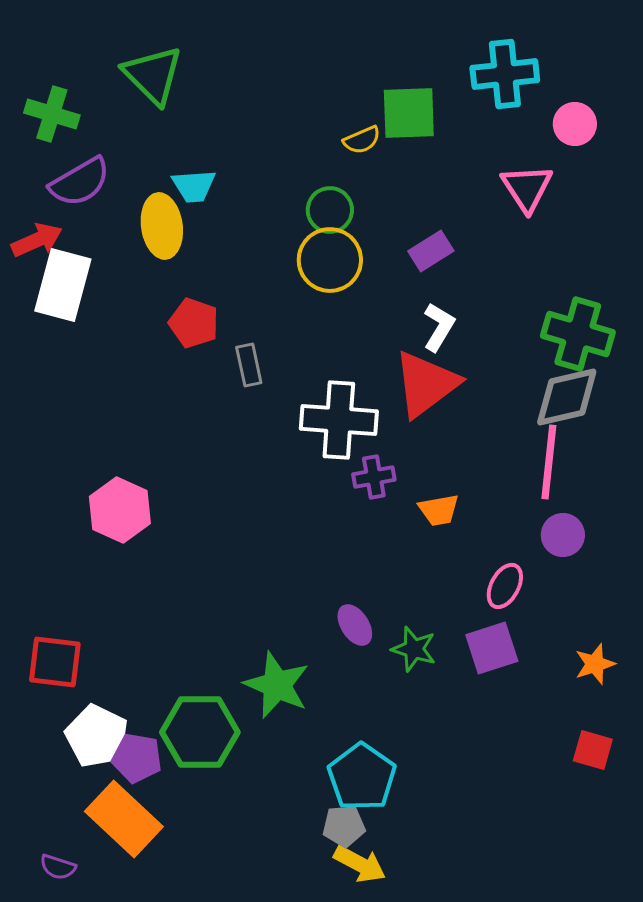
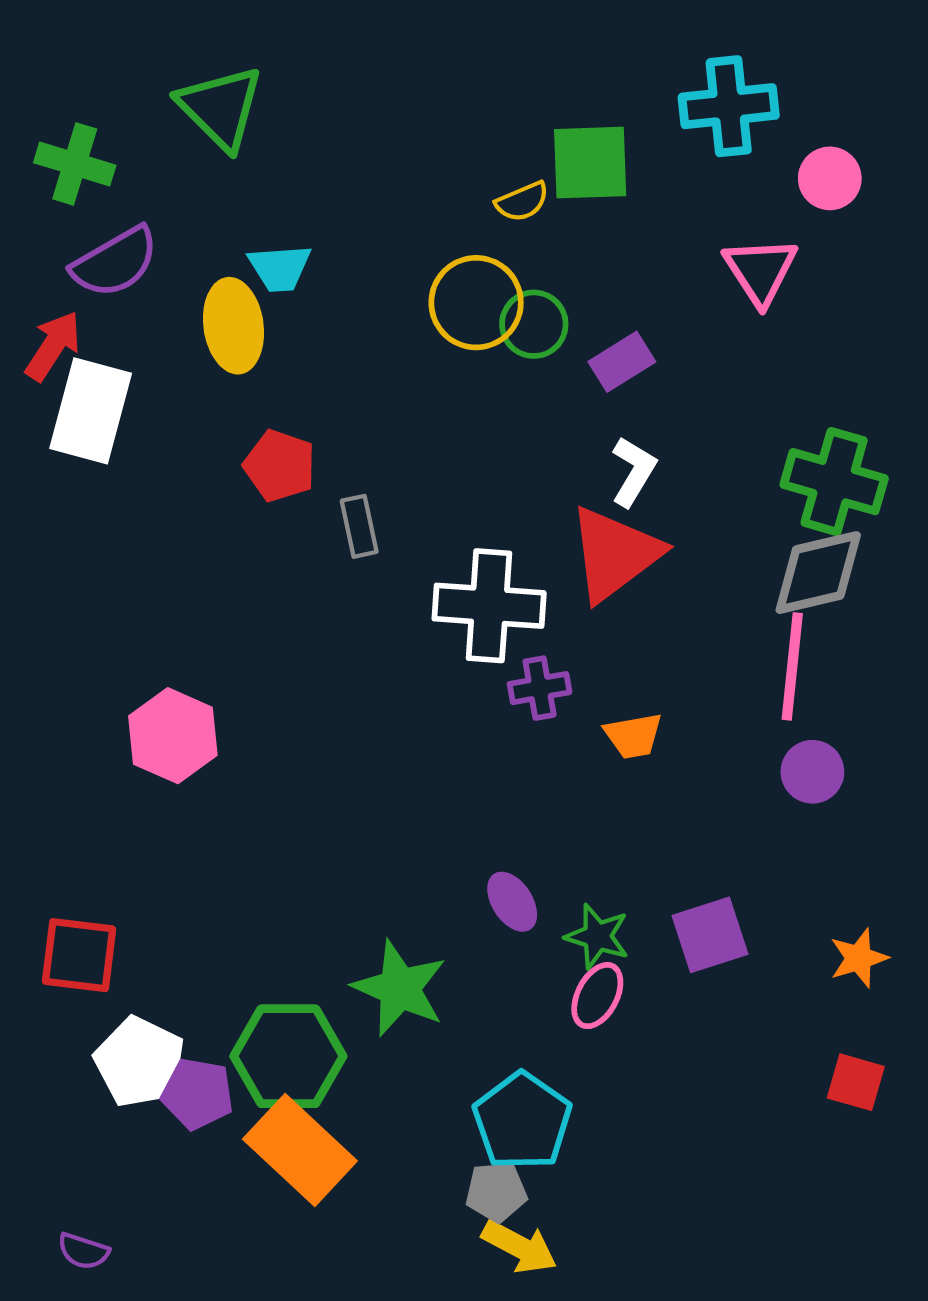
green circle: (330, 210) -> (534, 324), moved
red arrow: (37, 240) -> (53, 346), turned -33
yellow circle: (330, 260) -> (476, 303), moved
pink ellipse: (505, 586) -> (597, 996), moved
orange rectangle: (124, 819) -> (300, 1150), moved

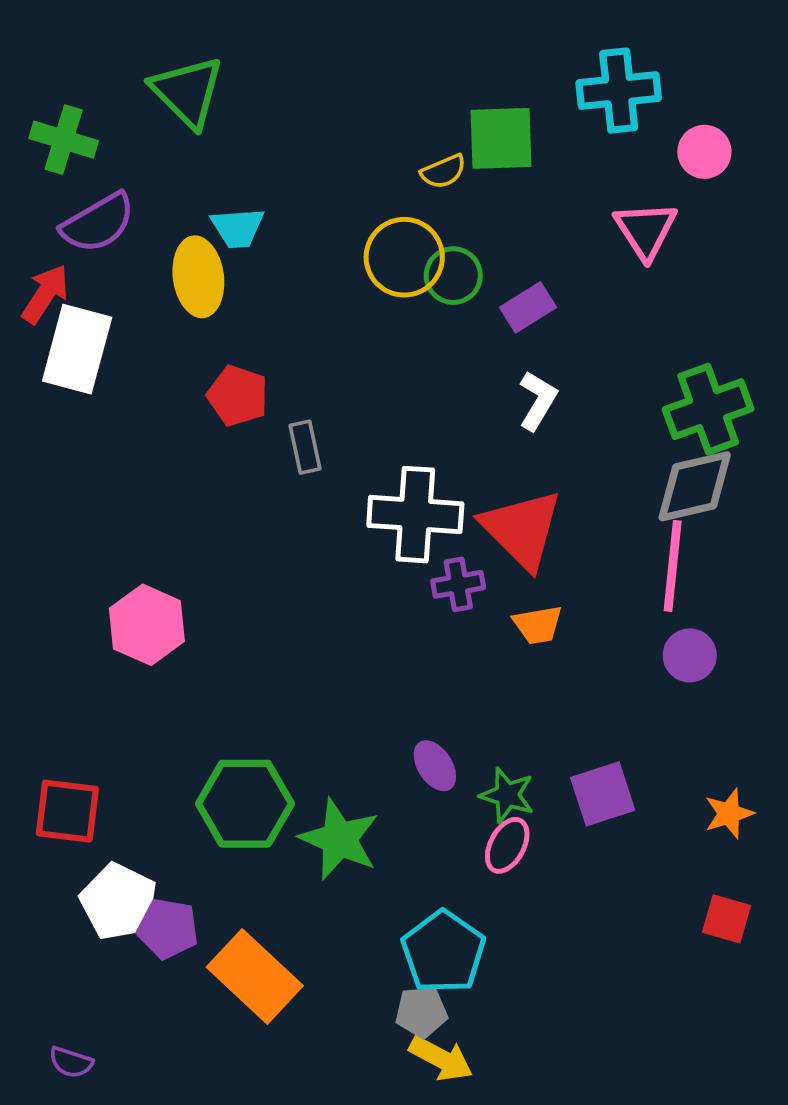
green cross: (834, 482) -> (708, 409), turned -36
red triangle: (615, 554) -> (522, 529), moved, turned -38
green hexagon: (288, 1056) -> (245, 804), moved

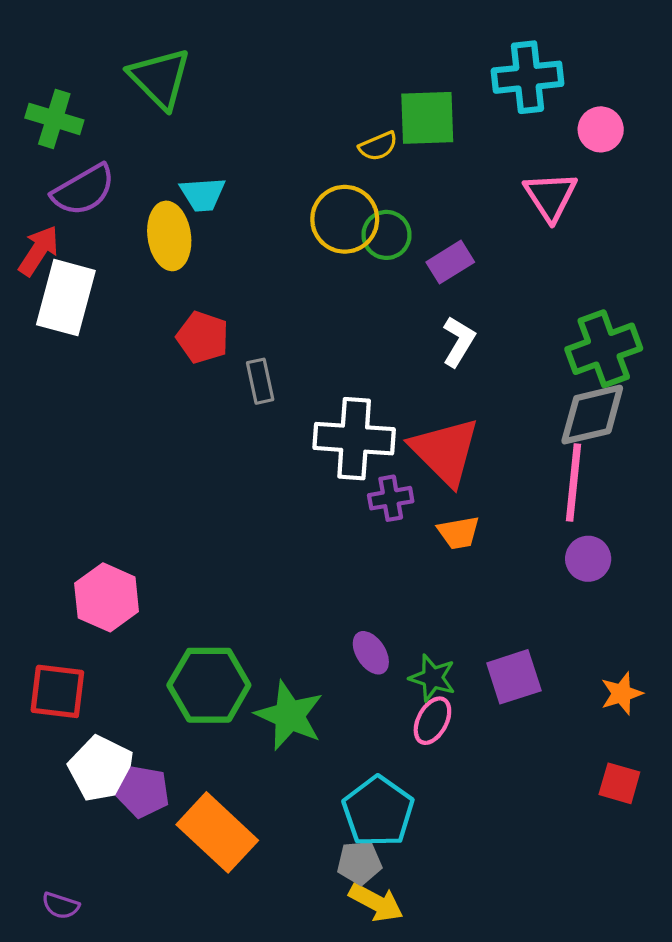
pink hexagon: (147, 625) -> (107, 597), moved

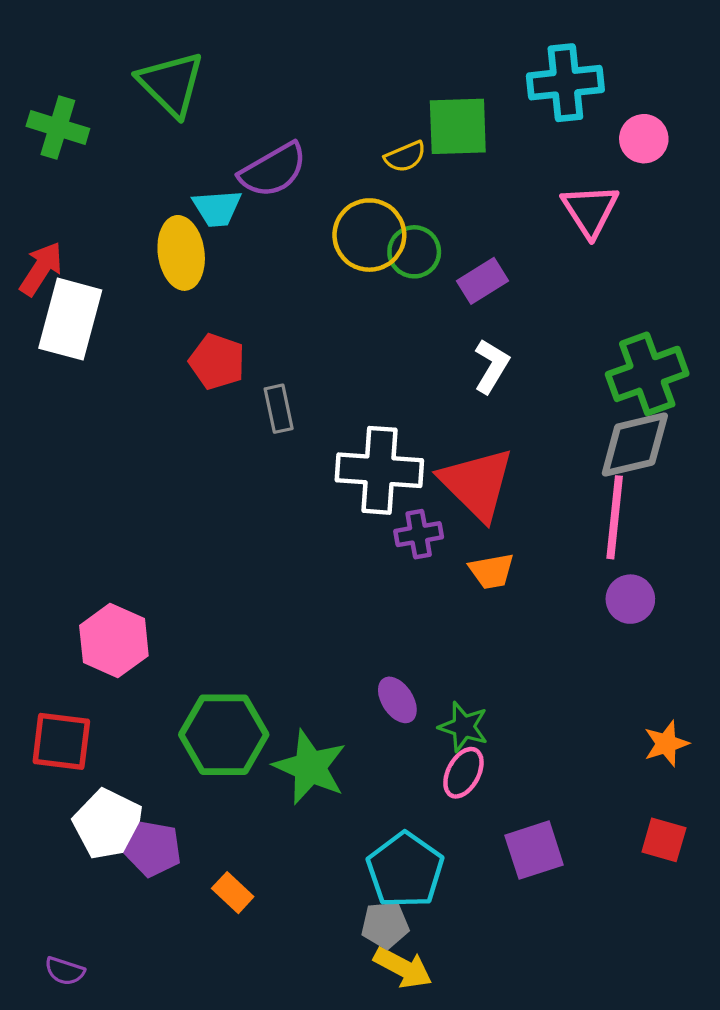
purple semicircle: (84, 190) -> (273, 170), moved
purple square: (514, 677) -> (534, 850), moved
orange rectangle: (217, 832) -> (233, 893), size x0.5

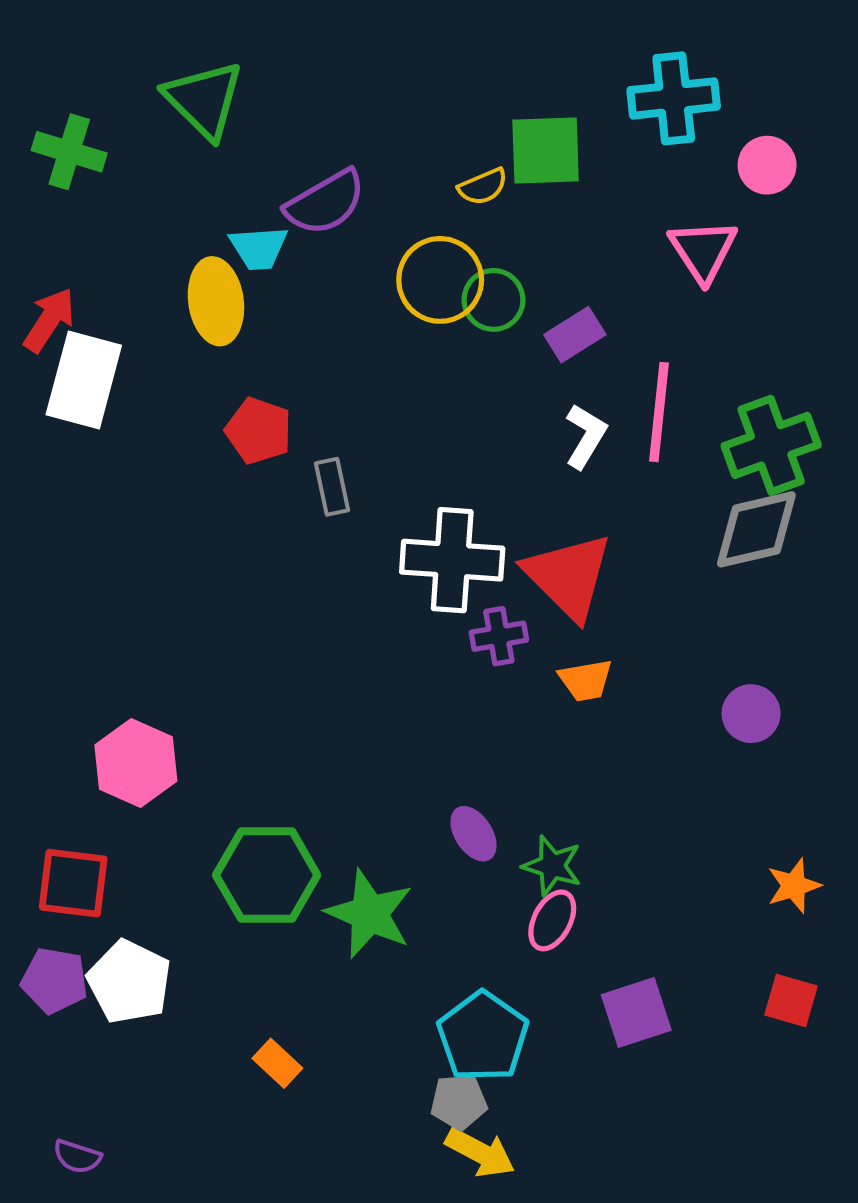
pink line: (615, 517) -> (659, 412), moved
purple pentagon: (153, 849) -> (55, 980), moved

